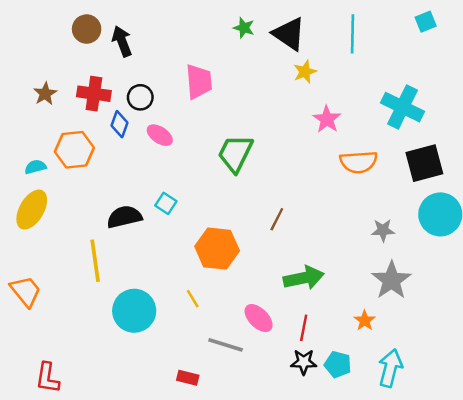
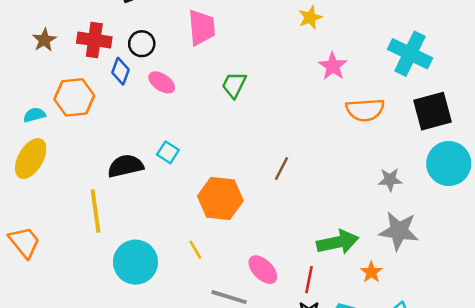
green trapezoid: (235, 153) -> (234, 85), moved, size x0.7
green arrow: (304, 278) -> (338, 242), moved
gray star: (391, 280) -> (399, 231), turned -30

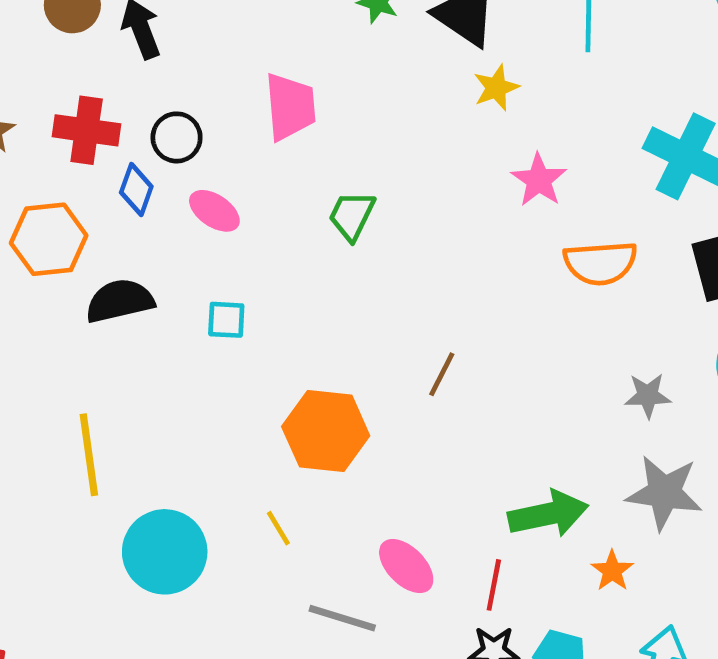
cyan square: (168, 152) -> (226, 320), moved, turned -30
black semicircle: (126, 166) -> (120, 301), moved

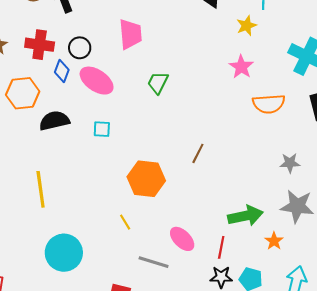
yellow star: (496, 88) -> (247, 26), moved
pink ellipse: (214, 211) -> (97, 81), size x1.5
cyan circle: (165, 552) -> (64, 253), moved

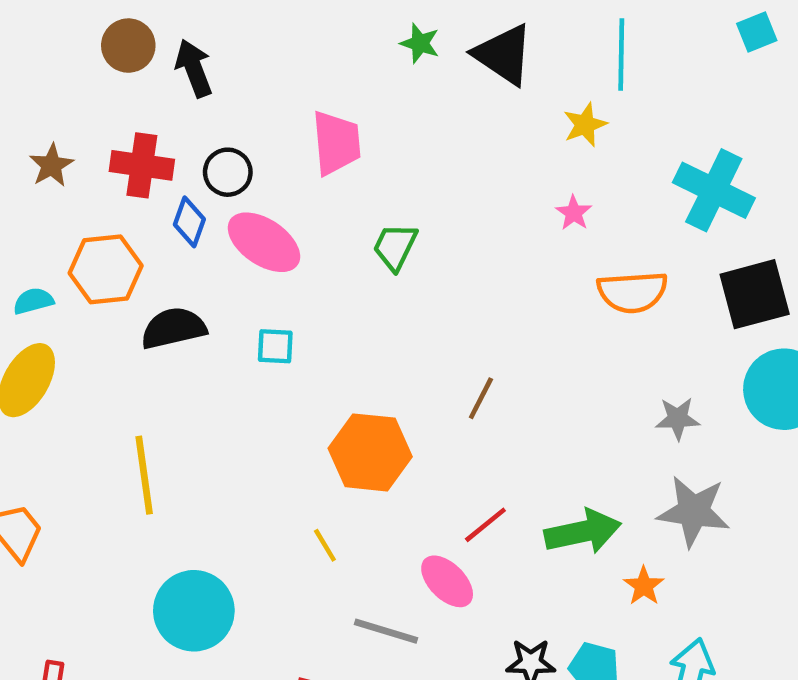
pink star: (241, 67) -> (574, 213), size x0.7
red line: (221, 247) -> (485, 525), moved, turned 40

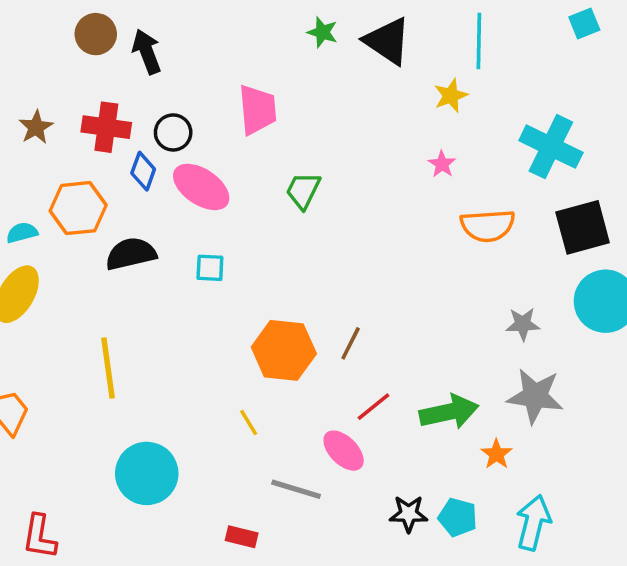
brown line: (481, 398) -> (351, 343), moved

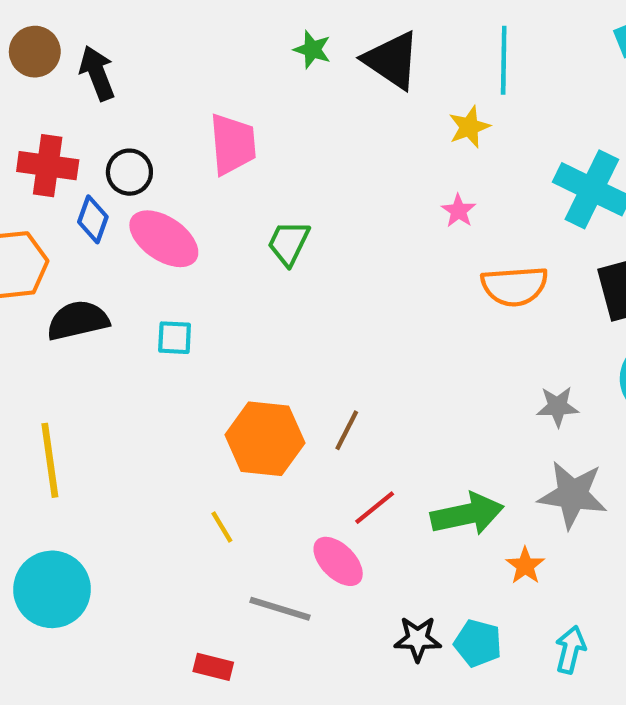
cyan circle: (147, 473) -> (52, 589), moved
cyan arrow: (533, 523) -> (570, 650), size x0.7

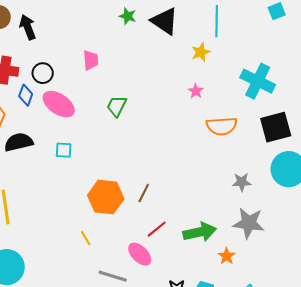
pink trapezoid: (233, 144) -> (91, 60), size x0.7

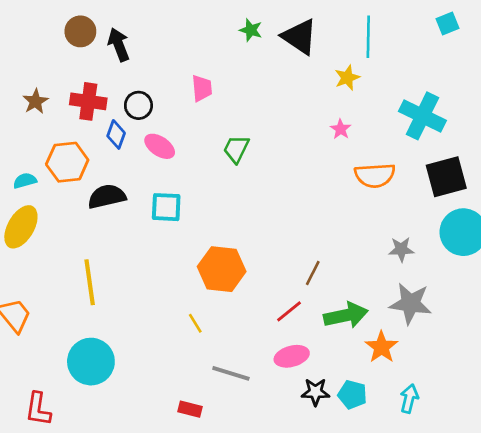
pink ellipse: (59, 104) -> (160, 146), size x0.7
cyan square: (64, 150) -> (166, 207), size x1.4
brown line: (144, 193) -> (313, 273), moved
pink ellipse: (140, 254) -> (292, 356), moved, turned -60
orange star: (227, 256) -> (381, 347), size x1.4

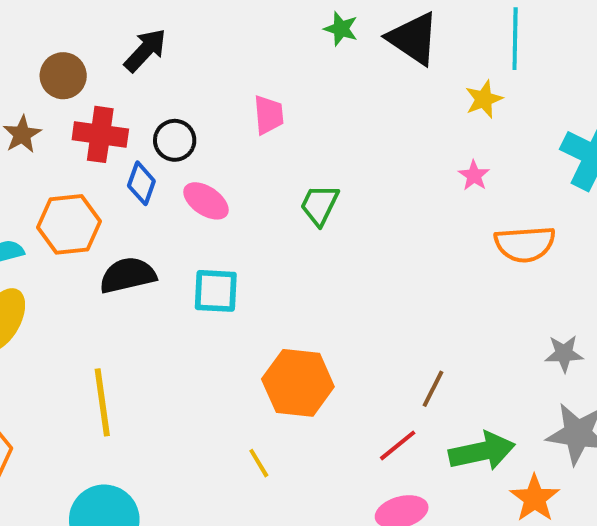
brown circle: (80, 31) -> (63, 76), moved
black arrow: (119, 45) -> (145, 50), turned 64

